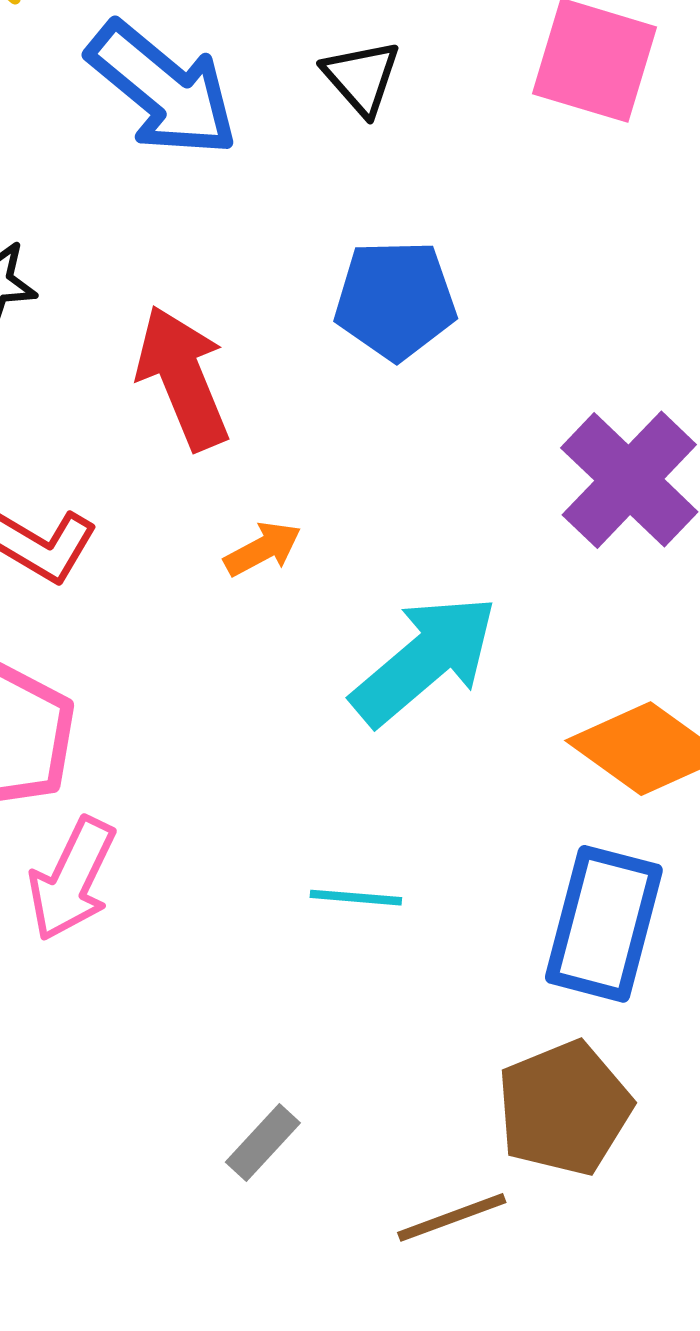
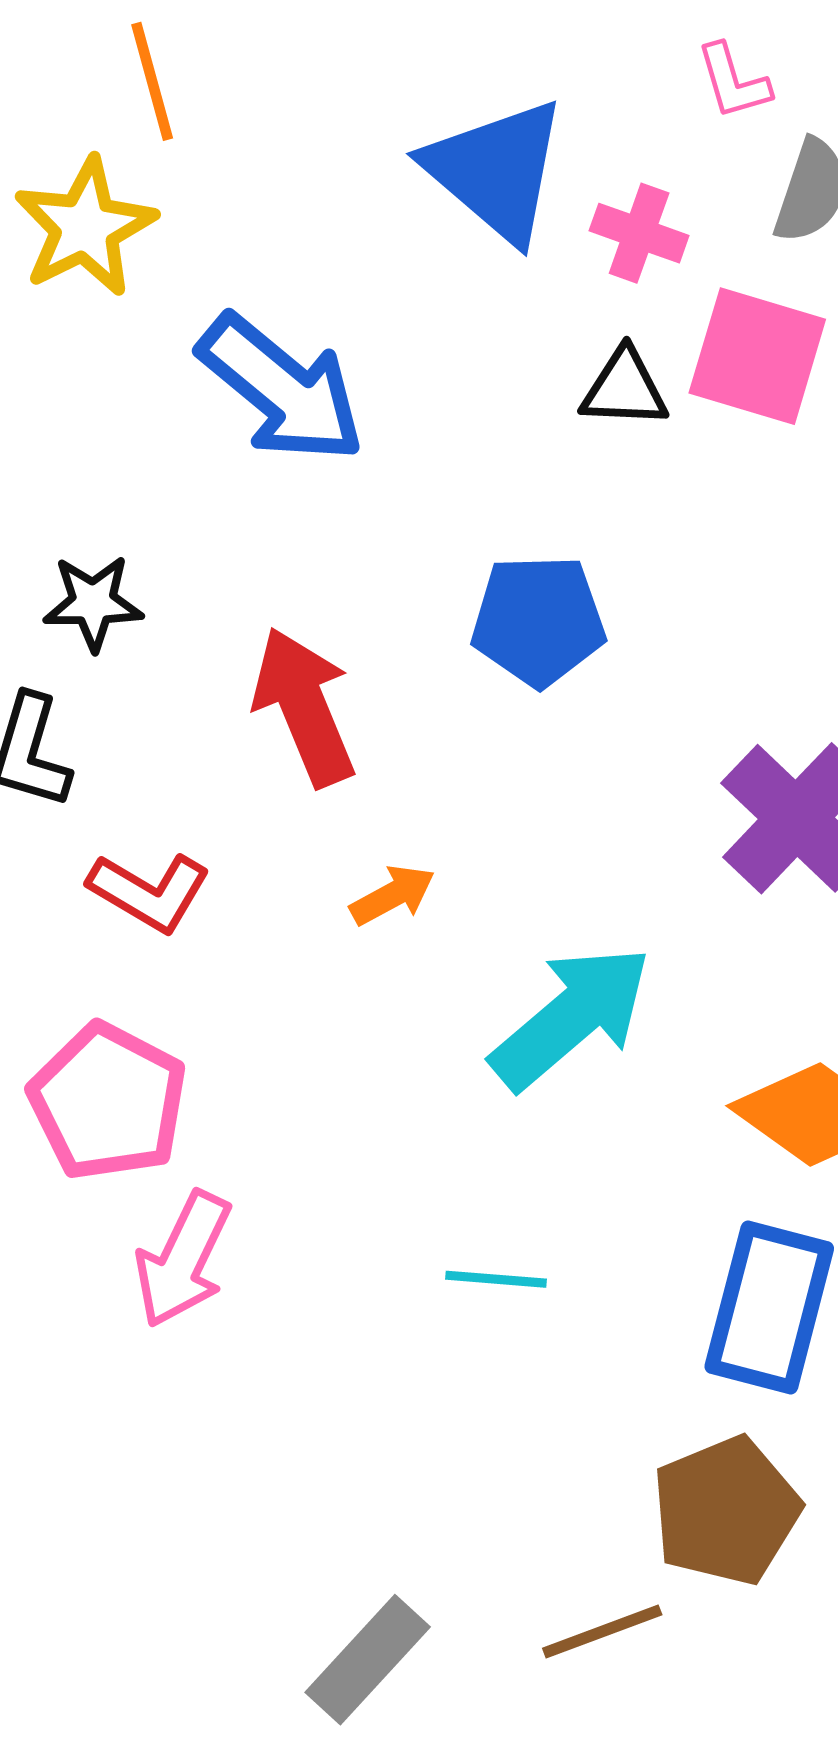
black triangle: (362, 77) -> (624, 388), moved, turned -46
gray rectangle: (263, 1143) -> (368, 1660), moved, size x1.5

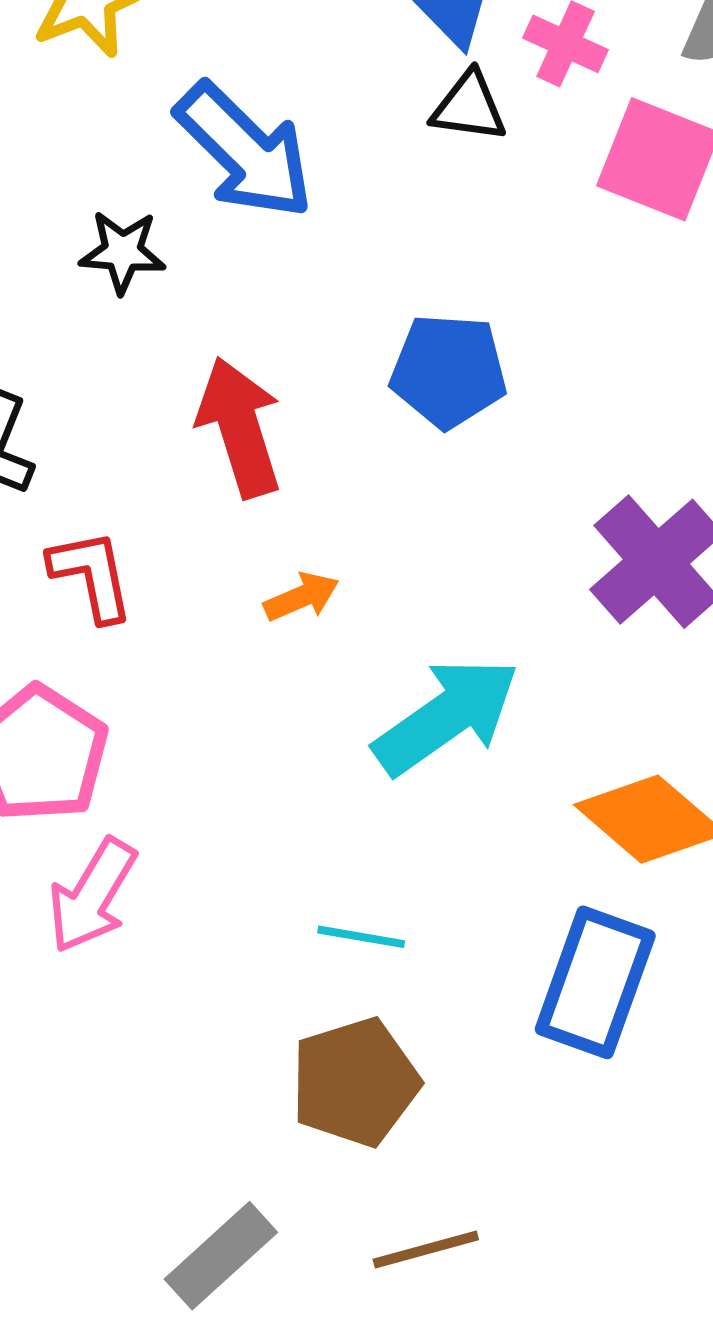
black triangle: (624, 388) -> (469, 107), moved
black star: (93, 603) -> (123, 252), moved
red L-shape: (149, 892) -> (91, 575), turned -137
brown pentagon: (726, 1511) -> (355, 1082), moved

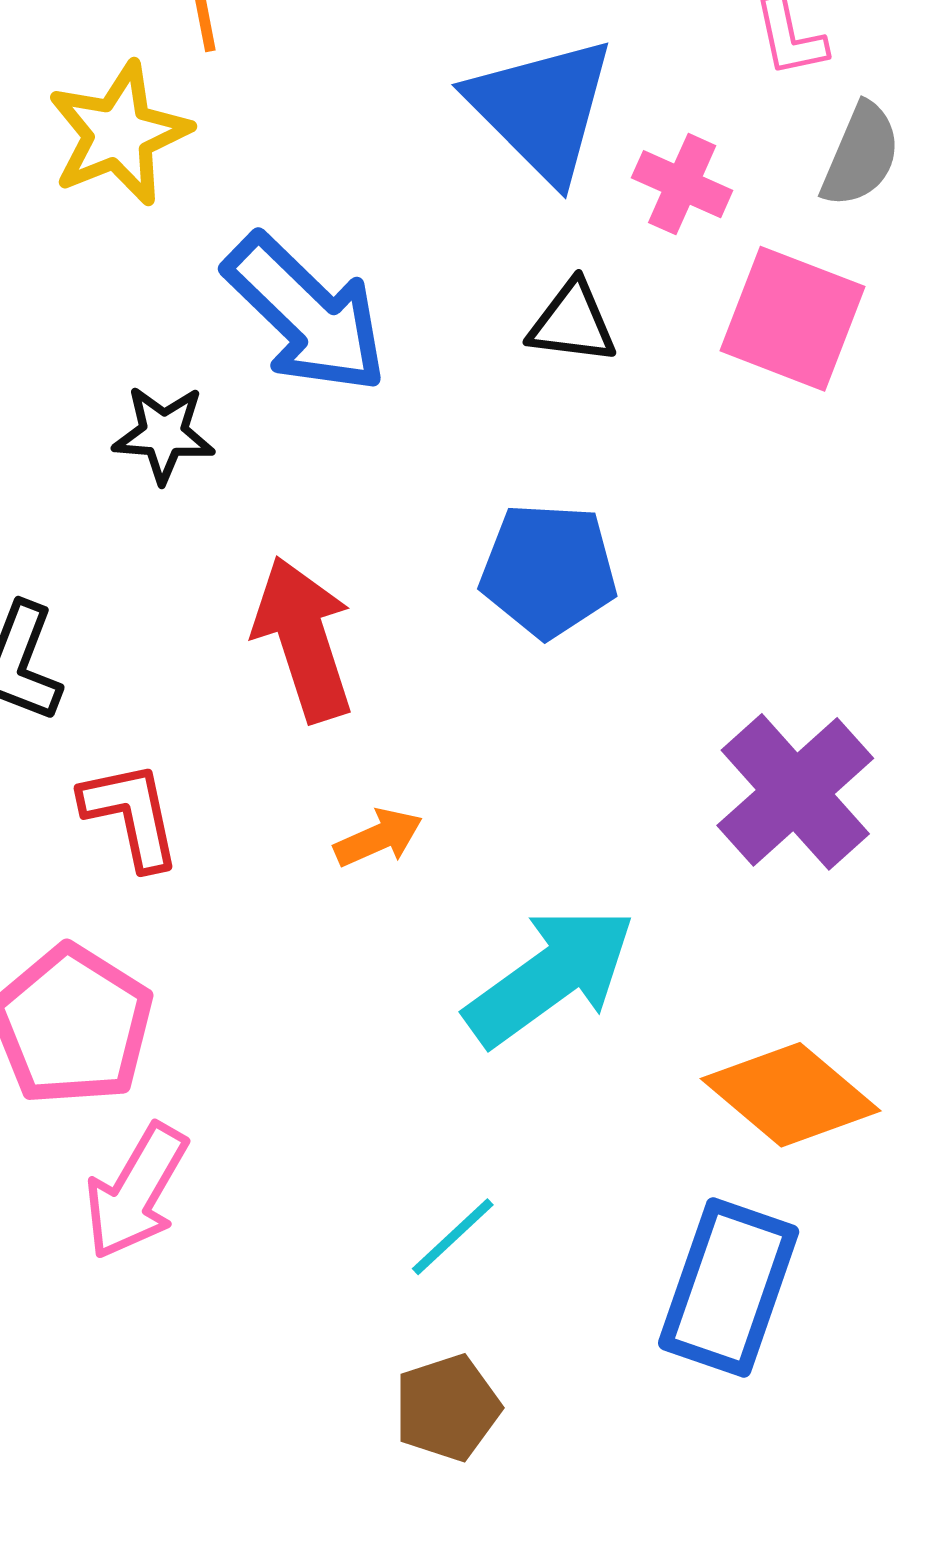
black triangle: (469, 107) -> (572, 323), moved
cyan line: (361, 937) -> (453, 1237), turned -52
brown pentagon: (355, 1082) -> (447, 1408), size x0.7

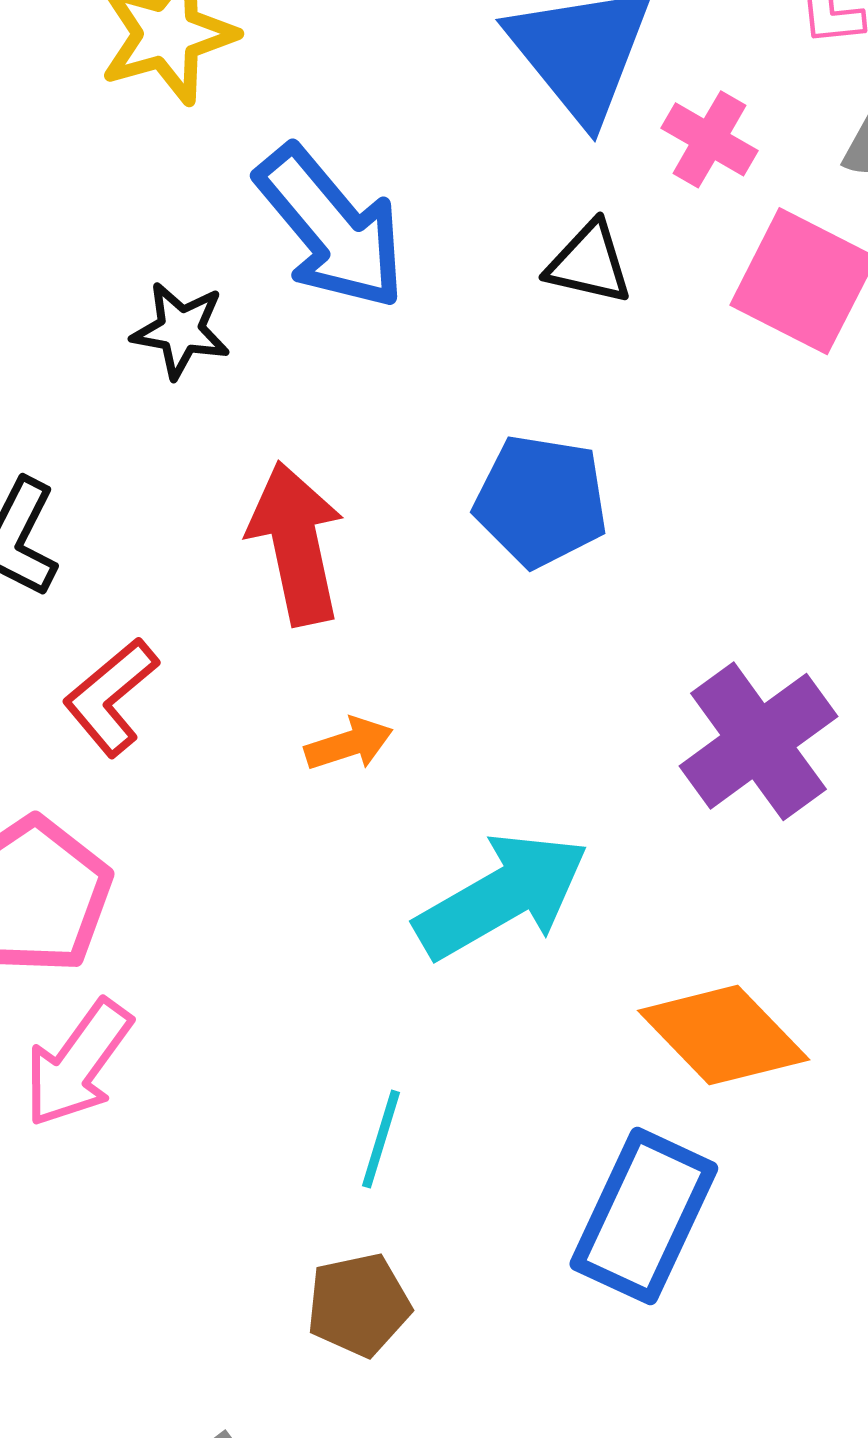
red L-shape: (131, 815) -> (111, 697), turned -124
cyan line: (453, 1237) -> (381, 1139), turned -36

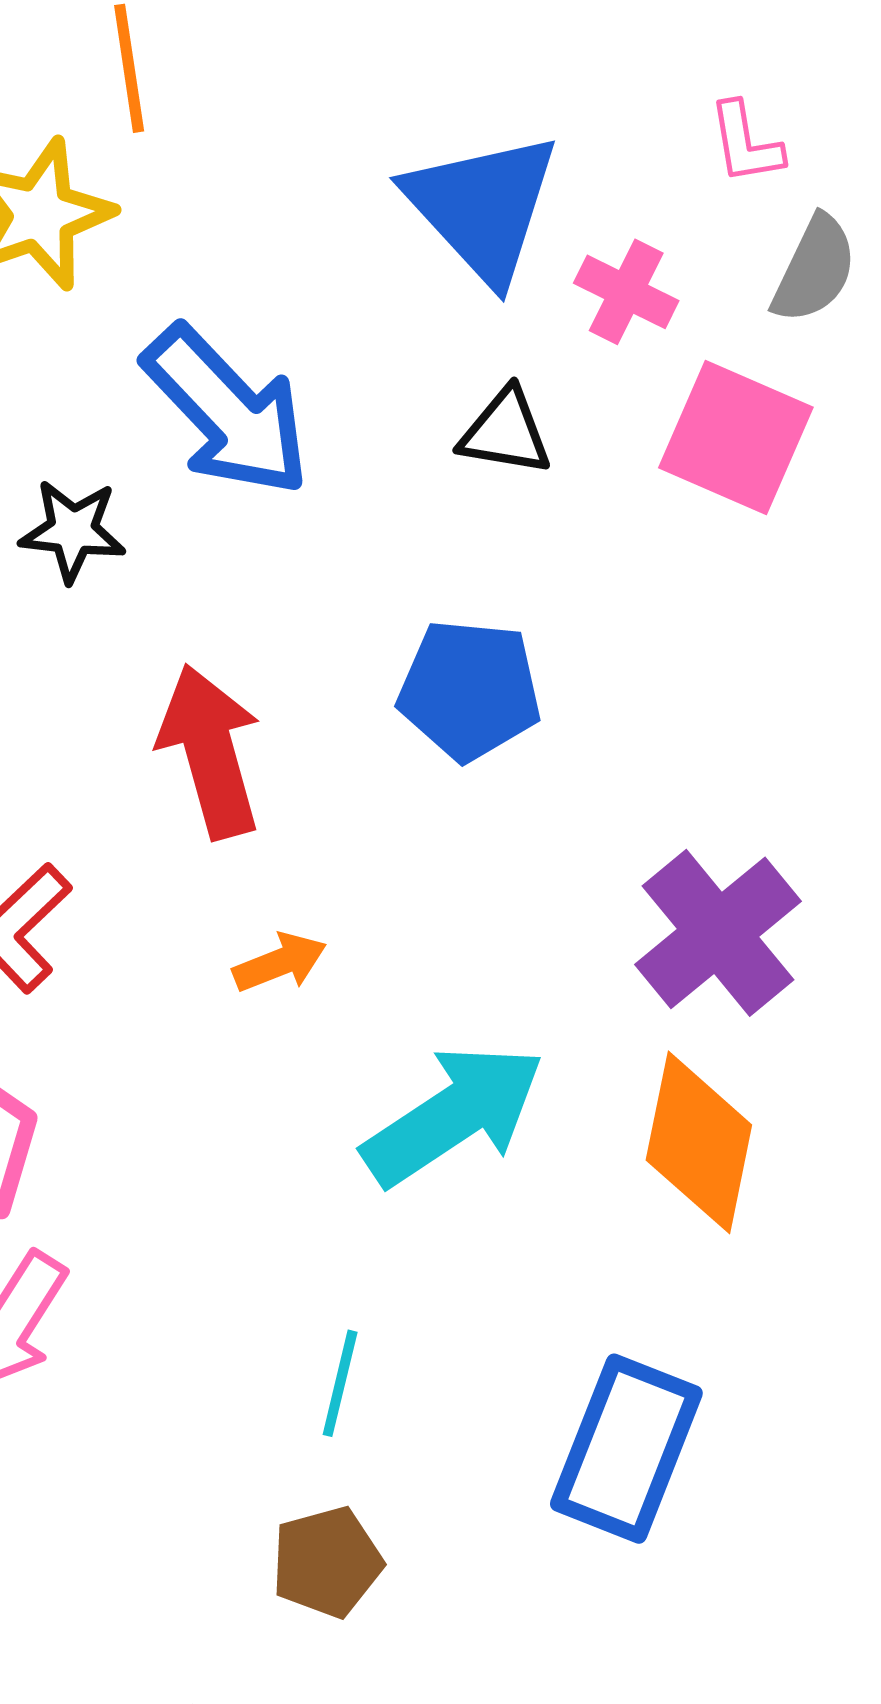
orange diamond: (724, 1035) -> (699, 1142), moved, turned 59

